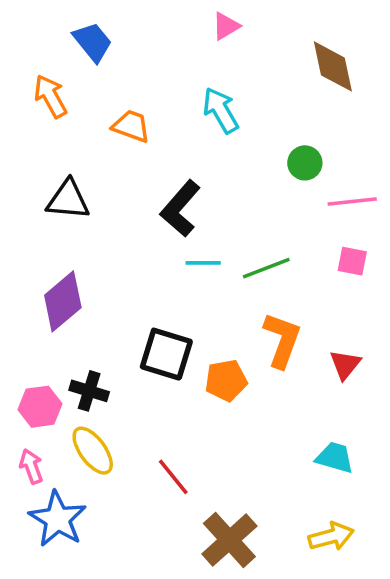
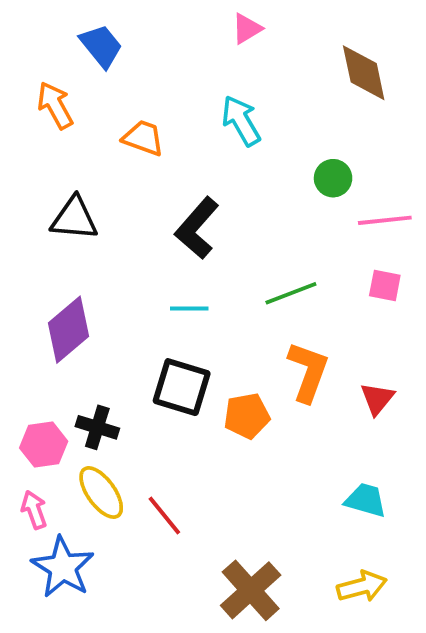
cyan line: (203, 263) -> (189, 309), moved
red line: (173, 477) -> (164, 516), moved

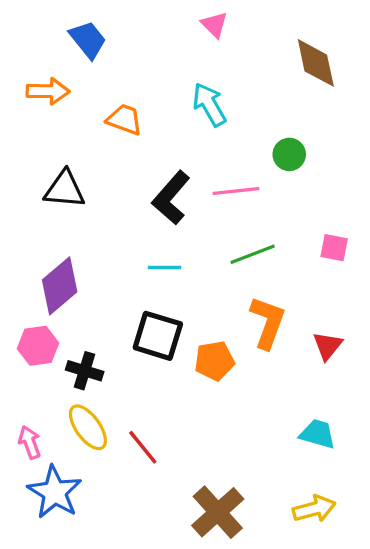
pink triangle: (247, 29) -> (214, 25), turned -44
orange arrow: (55, 105) -> (48, 91), turned 120
pink line: (385, 220) -> (236, 191), moved
pink hexagon: (44, 445) -> (38, 346), moved

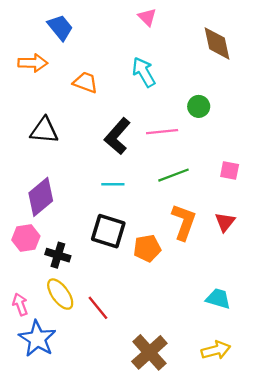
red triangle: (327, 346) -> (225, 222), moved

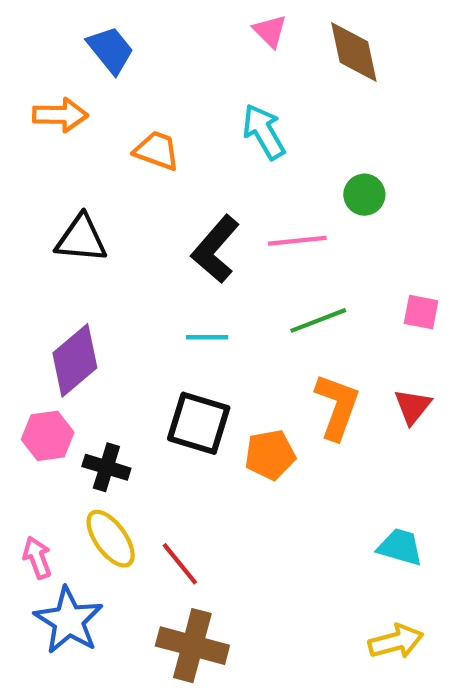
brown diamond: (217, 43) -> (354, 52), moved
brown cross: (149, 352) -> (192, 646), moved, turned -33

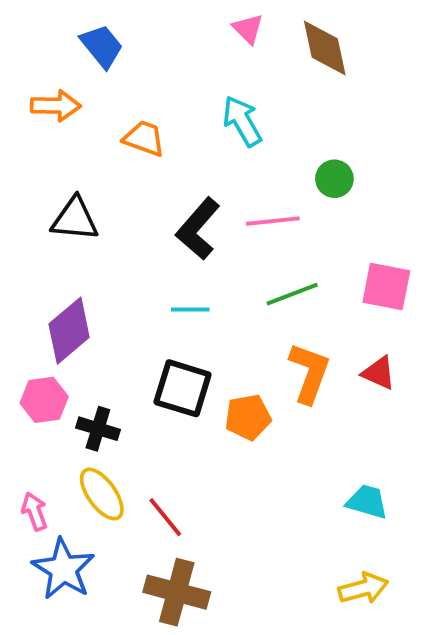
pink square: (421, 312) -> (386, 286), size x1.5
red triangle: (413, 406) -> (379, 373), turned -45

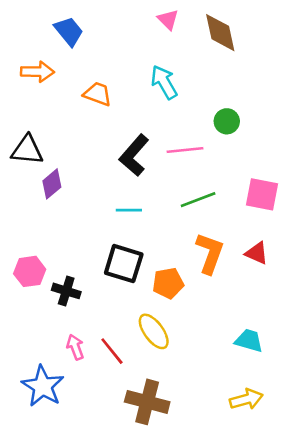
black triangle: (75, 219) -> (27, 150), moved
purple diamond: (69, 331) -> (52, 184), moved, size x0.7
yellow ellipse: (102, 494) -> (154, 331), moved
pink arrow: (35, 511) -> (75, 347), moved
brown cross: (177, 592) -> (147, 402), moved

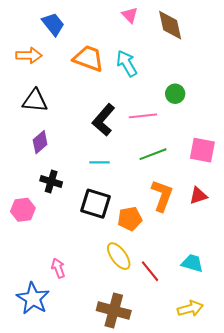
orange trapezoid: (98, 94) -> (88, 58), moved, size x1.4
black triangle: (27, 150) -> (35, 101), moved
red triangle: (257, 253) -> (198, 196), turned -42
black cross: (66, 291) -> (51, 181), moved
red line: (112, 351) -> (150, 271), moved

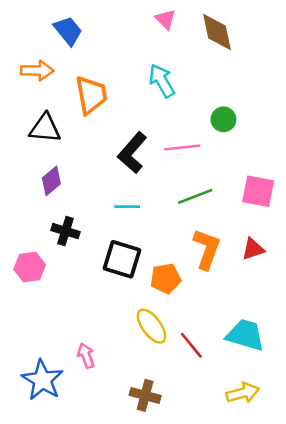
orange trapezoid: (88, 58) -> (91, 95), moved, turned 60
cyan trapezoid: (192, 263) -> (245, 335), size x1.4
pink arrow: (58, 268) -> (86, 356), moved
brown cross: (114, 311) -> (145, 395), size x0.7

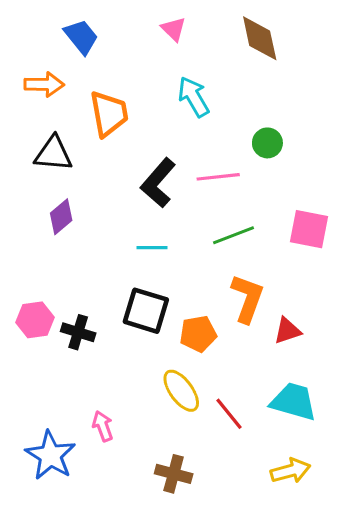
pink triangle: (166, 19) -> (174, 29), moved
black cross: (65, 231) -> (78, 332), moved
red triangle: (253, 249) -> (287, 331), moved

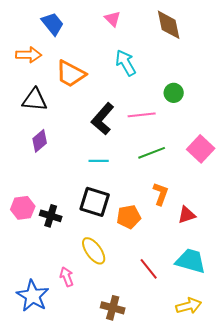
orange trapezoid: (109, 114) -> (71, 74), turned 128
pink square: (309, 229) -> (201, 149), turned 32
orange L-shape: (247, 298) -> (161, 194), size x0.7
yellow ellipse: (181, 391) -> (94, 251), moved

